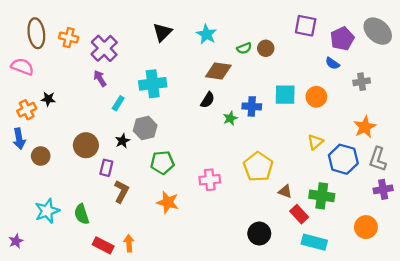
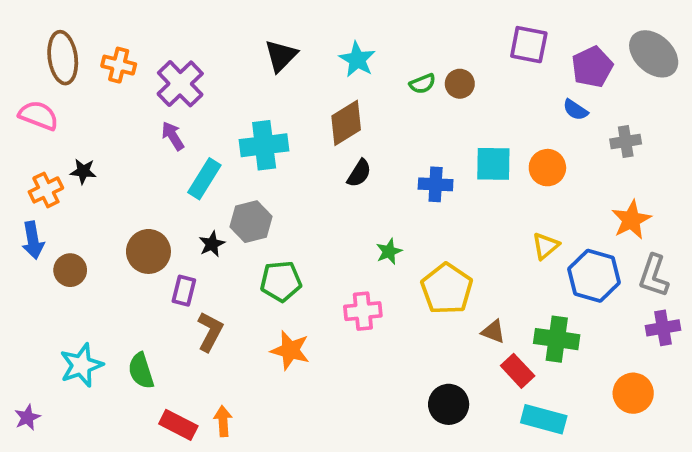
brown diamond: (218, 71) -> (346, 123), moved, turned -40
cyan rectangle: (118, 103) -> (204, 179), size x1.5
green star: (230, 118) -> (389, 251), moved

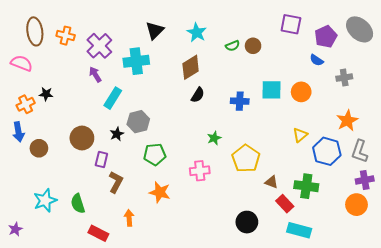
cyan cross: (264, 145) -> (136, 61), moved
orange circle: (633, 393) -> (356, 205), moved
orange arrow: (223, 421) -> (129, 218), moved

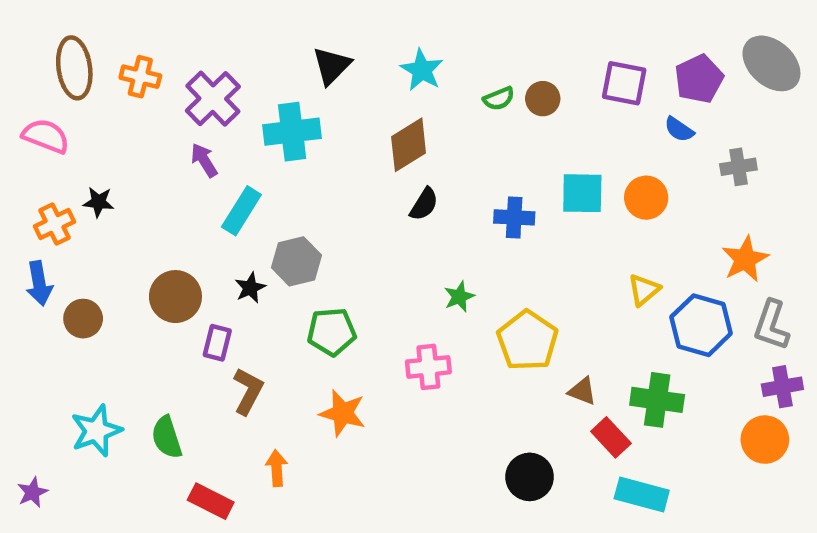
purple square: (291, 24) -> (624, 83), moved

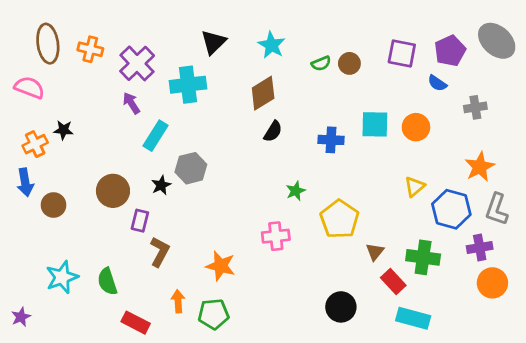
green pentagon: (332, 332) -> (214, 314), moved
purple cross: (782, 387) -> (480, 247), moved
brown triangle: (582, 391) -> (375, 252), turned 48

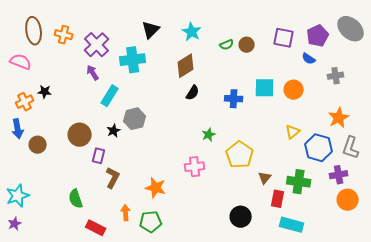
cyan star: (62, 277) -> (18, 196), moved
red rectangle: (393, 281) -> (278, 199), turned 54

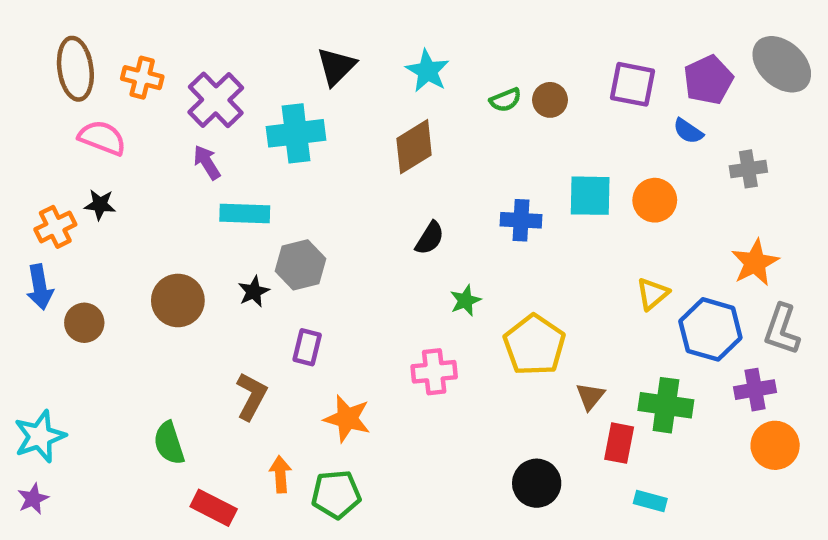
pink semicircle: (21, 62) -> (102, 138), moved
black semicircle: (193, 93) -> (430, 238), moved
cyan rectangle: (110, 96) -> (245, 214), turned 60
purple rectangle: (99, 156) -> (307, 347), moved
cyan rectangle: (292, 225) -> (650, 501), size x0.6

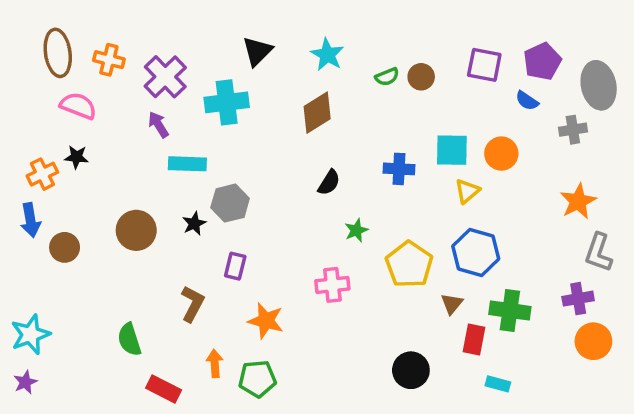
gray ellipse: (782, 64) -> (599, 85), moved, turned 36
yellow triangle: (653, 294) -> (467, 191), moved
blue hexagon: (710, 329) -> (476, 253), moved

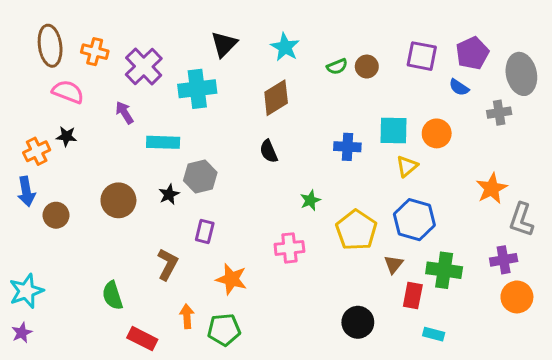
purple arrow: (158, 125) -> (124, 113), moved
black semicircle: (329, 183) -> (269, 151), moved, turned 125
orange star: (578, 201) -> (492, 188), moved

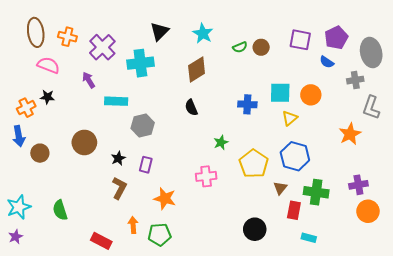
black star: (169, 194) -> (118, 158), moved
gray L-shape: (521, 220) -> (371, 108), moved
green semicircle: (113, 295) -> (60, 210), moved

